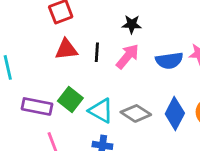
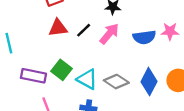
black line: (97, 52) -> (84, 30), turned 42

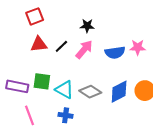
green square: (61, 70) -> (42, 81), turned -30
blue diamond: (149, 82) -> (119, 92), turned 35

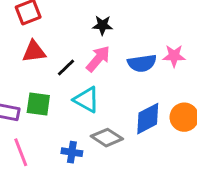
black line: (61, 46) -> (66, 68), moved
cyan triangle: (65, 90) -> (86, 100), moved
gray diamond: (90, 92) -> (107, 138), moved

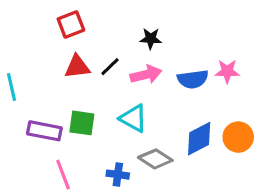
pink arrow: (98, 59) -> (146, 75), turned 36
black line: (66, 68) -> (110, 67), moved

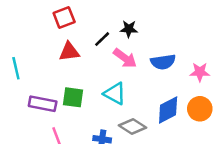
black line: (110, 67) -> (102, 39), moved
pink star: (227, 71) -> (200, 72), moved
pink arrow: (146, 75) -> (125, 58), turned 50

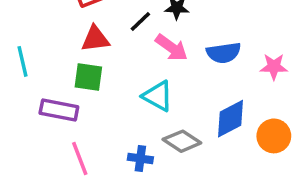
green square: (73, 97) -> (88, 77), moved
orange circle: (200, 109) -> (274, 136), moved

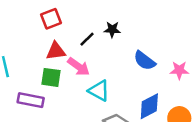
pink arrow: (172, 48) -> (79, 67), moved
blue semicircle: (224, 53) -> (145, 61), turned 45

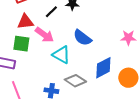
blue semicircle: (145, 61) -> (82, 38), moved

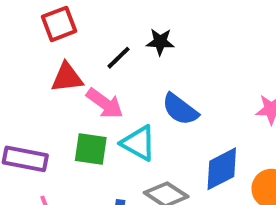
green square: (21, 44) -> (91, 149), moved

